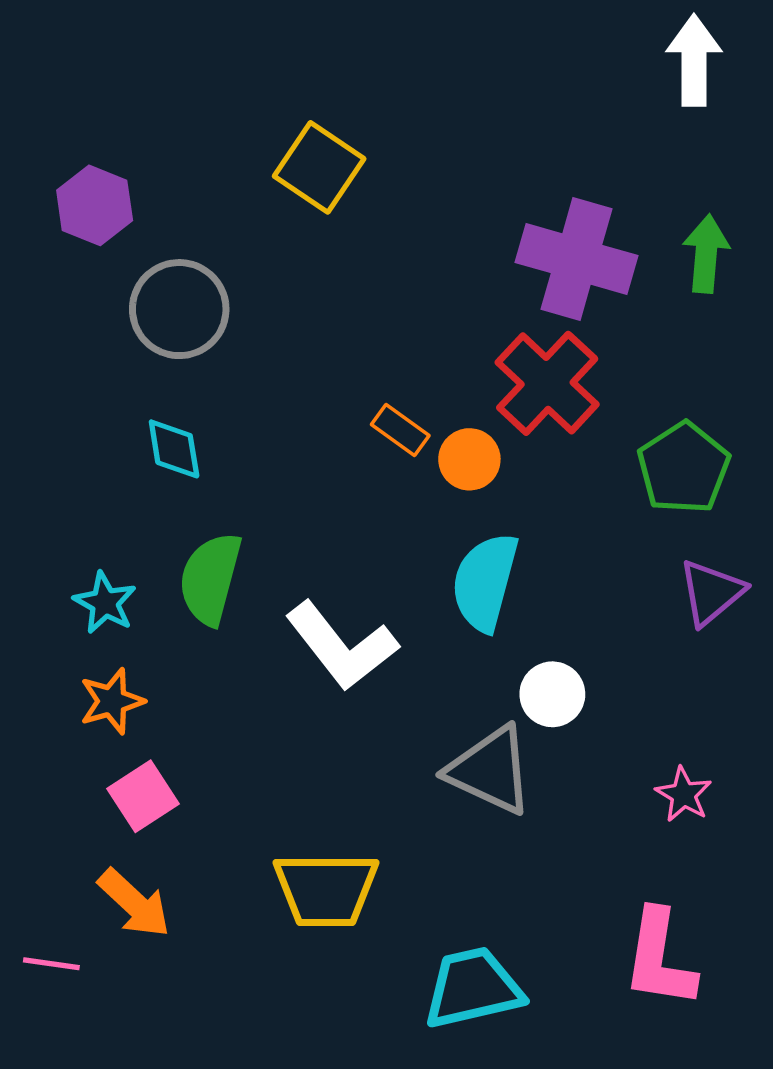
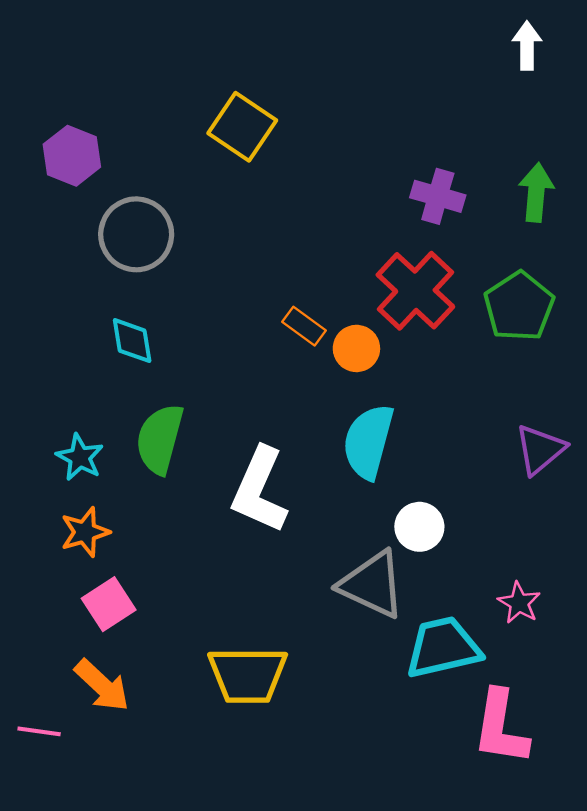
white arrow: (694, 60) -> (527, 46), size x0.7
purple cross: (577, 259) -> (438, 196), size x0.6
green pentagon: (684, 468) -> (519, 306), moved
white L-shape: (342, 646) -> (259, 490), turned 62
cyan trapezoid: (473, 988) -> (443, 647), moved

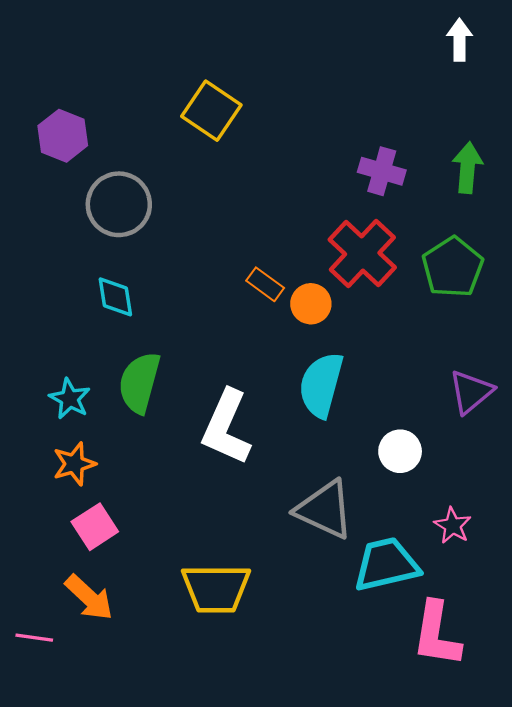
white circle: (419, 527) -> (400, 451), moved

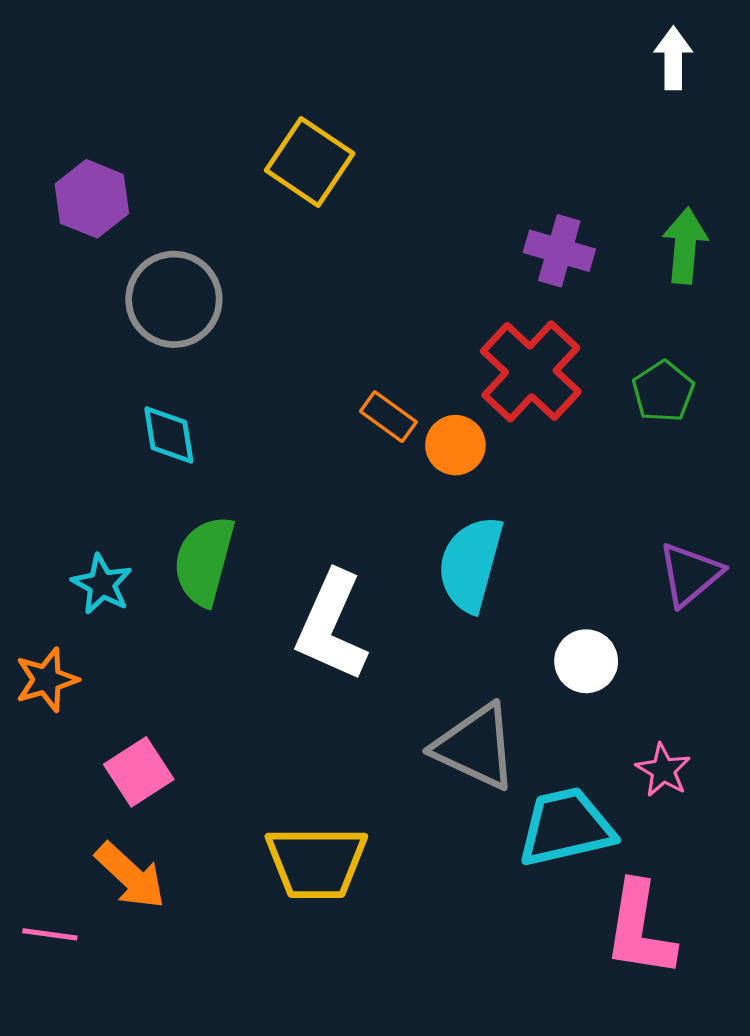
green pentagon: (453, 267) -> (663, 391), size x0.7
orange star: (74, 464) -> (47, 680), moved

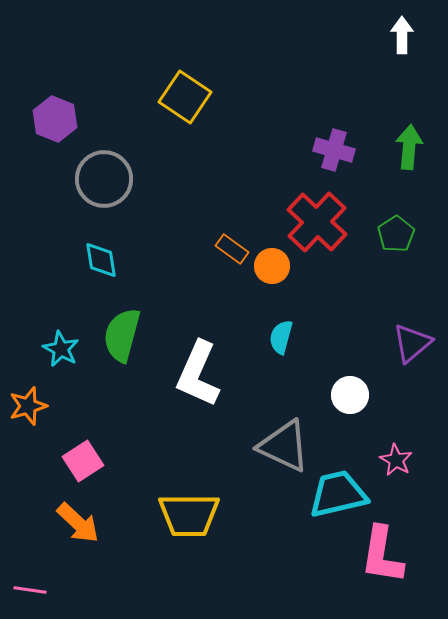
cyan semicircle: (471, 564) -> (281, 337), size x0.6
pink line: (50, 934) -> (30, 590), moved

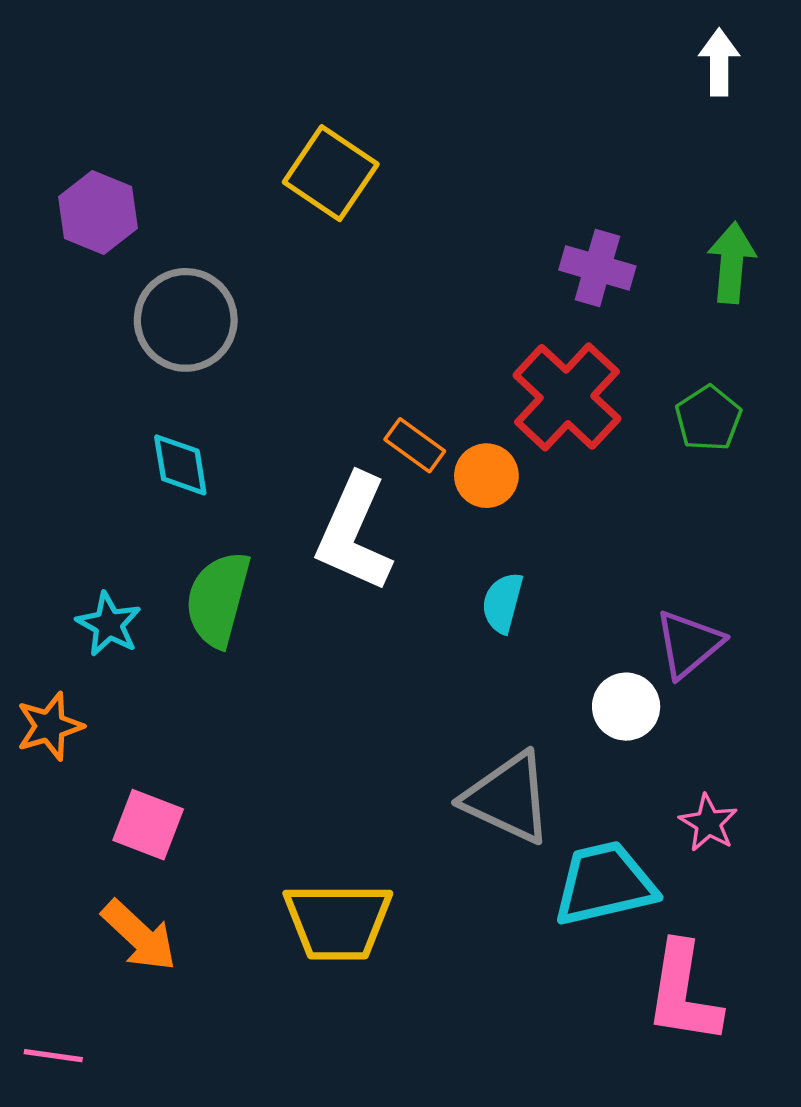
purple triangle: (412, 343) -> (689, 644), moved
white L-shape: (198, 374) -> (354, 533), moved
pink square: (83, 461) -> (148, 825), turned -36

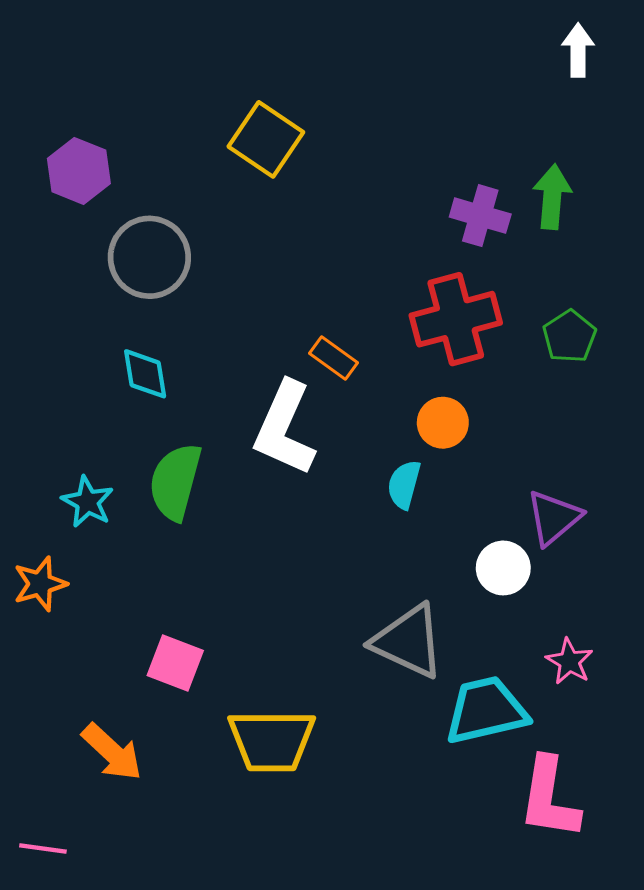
green arrow: (732, 263) -> (552, 197), moved
red cross: (567, 397) -> (456, 319), turned 32
orange circle: (486, 476) -> (443, 423), moved
pink square: (148, 825) -> (175, 663), moved

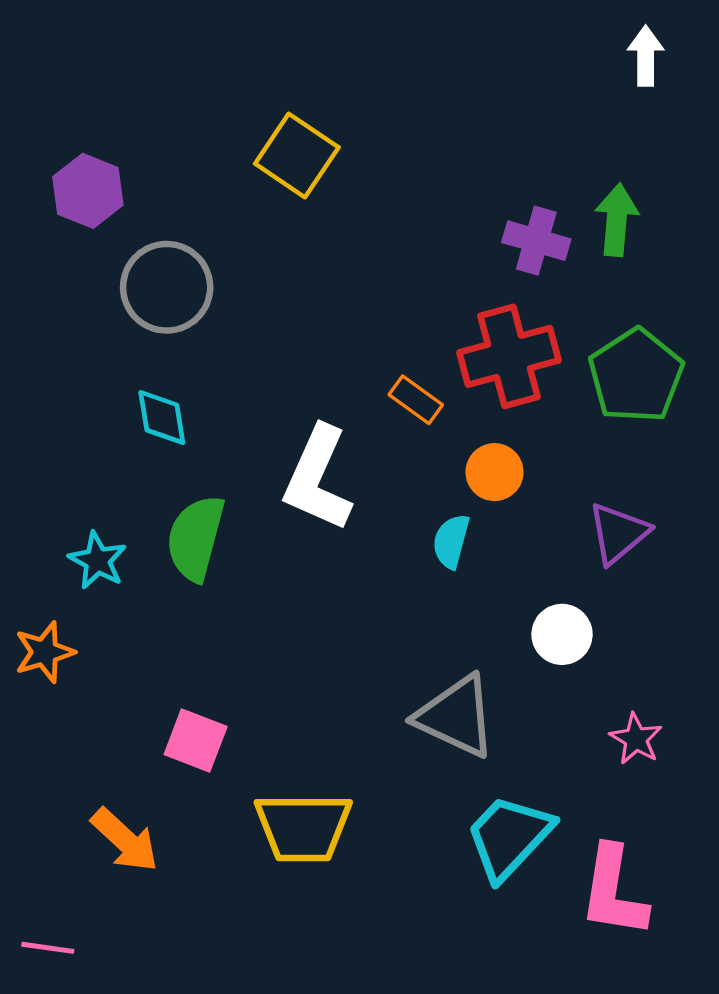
green pentagon: (569, 336) -> (636, 376), size x1.6
orange rectangle: (334, 358) -> (416, 400), moved
purple triangle: (554, 518) -> (618, 533), moved
cyan trapezoid: (486, 710) -> (509, 837), moved, turned -34

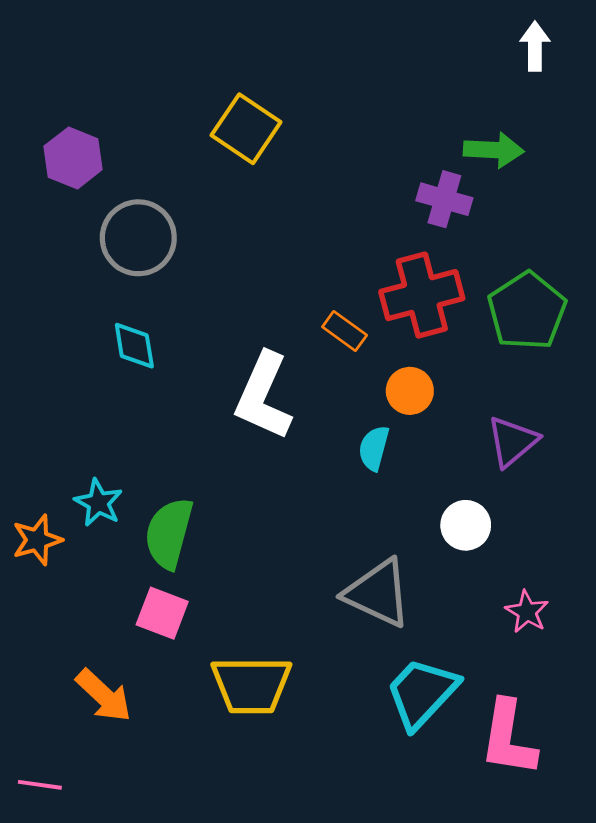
green arrow: (617, 220) -> (494, 150), moved, turned 88
green semicircle: (196, 538) -> (169, 533), moved
cyan star: (98, 560) -> (98, 503), moved

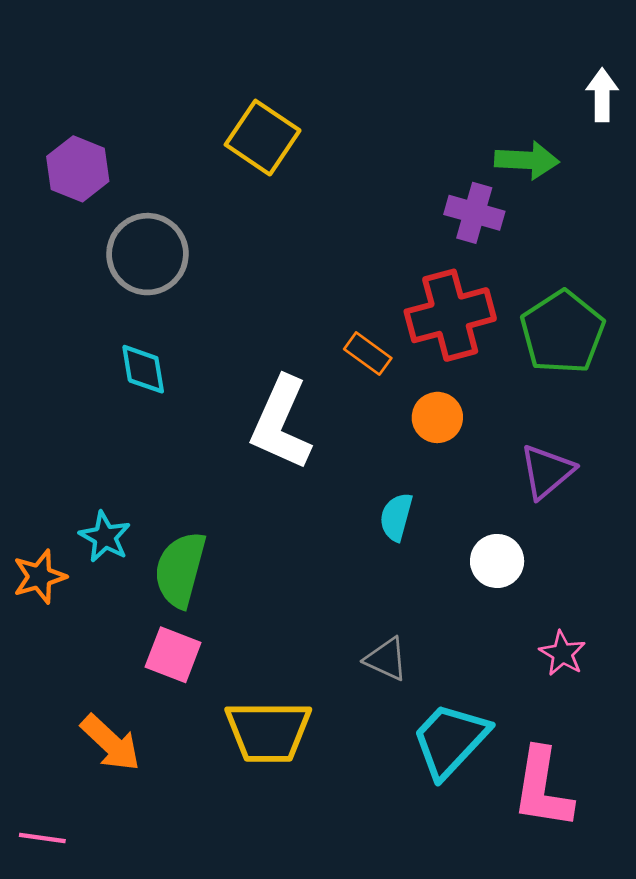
white arrow: (535, 46) -> (602, 95), moved
cyan semicircle: (374, 448) -> (396, 517), moved
gray triangle: (378, 593) -> (386, 659), moved, size x0.6

